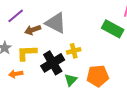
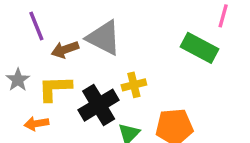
purple line: (16, 16) -> (36, 26), turned -72

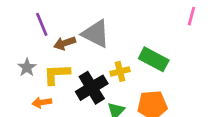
green rectangle: (200, 48) -> (154, 59), moved

